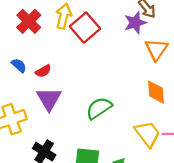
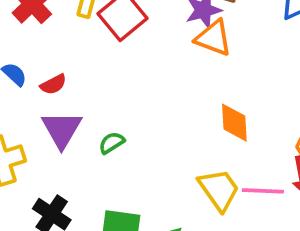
orange triangle: (156, 49) -> (214, 38), moved, turned -45
green semicircle: (99, 108) -> (112, 143), moved, size x0.6

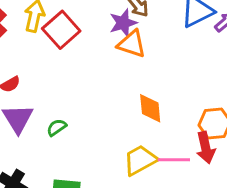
yellow trapezoid: (219, 190) -> (140, 160), turned -81

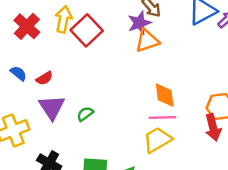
orange triangle: (132, 44) -> (147, 41), turned -35
pink line: (174, 160) -> (162, 118), moved

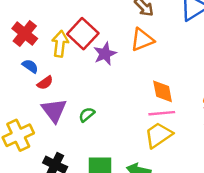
yellow arrow: (63, 19) -> (60, 44), moved
purple star: (139, 23) -> (105, 54), moved
blue semicircle: (18, 73) -> (30, 66), moved

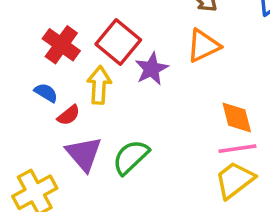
red cross: (25, 34) -> (61, 45), moved
yellow arrow: (60, 44) -> (99, 85), moved
green semicircle: (87, 115) -> (131, 157), size x1.6

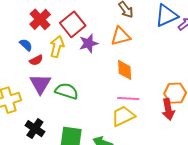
orange diamond: (237, 118) -> (125, 70), moved
green semicircle: (131, 157) -> (67, 91), turned 50

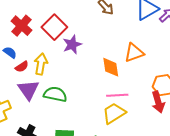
orange triangle: (121, 36) -> (134, 53), moved
yellow arrow: (57, 47) -> (41, 64), moved

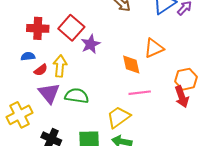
red cross: (21, 26) -> (38, 28), turned -35
blue semicircle: (10, 52) -> (28, 56), turned -40
yellow trapezoid: (114, 113) -> (119, 117), moved

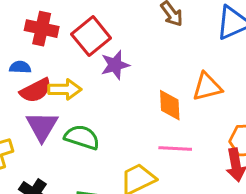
yellow arrow: (60, 66) -> (65, 89), turned 75
red semicircle: (41, 70) -> (36, 90), size x1.5

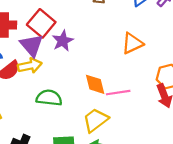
orange diamond: (170, 105) -> (95, 84), moved
purple triangle: (42, 126) -> (32, 45), moved

